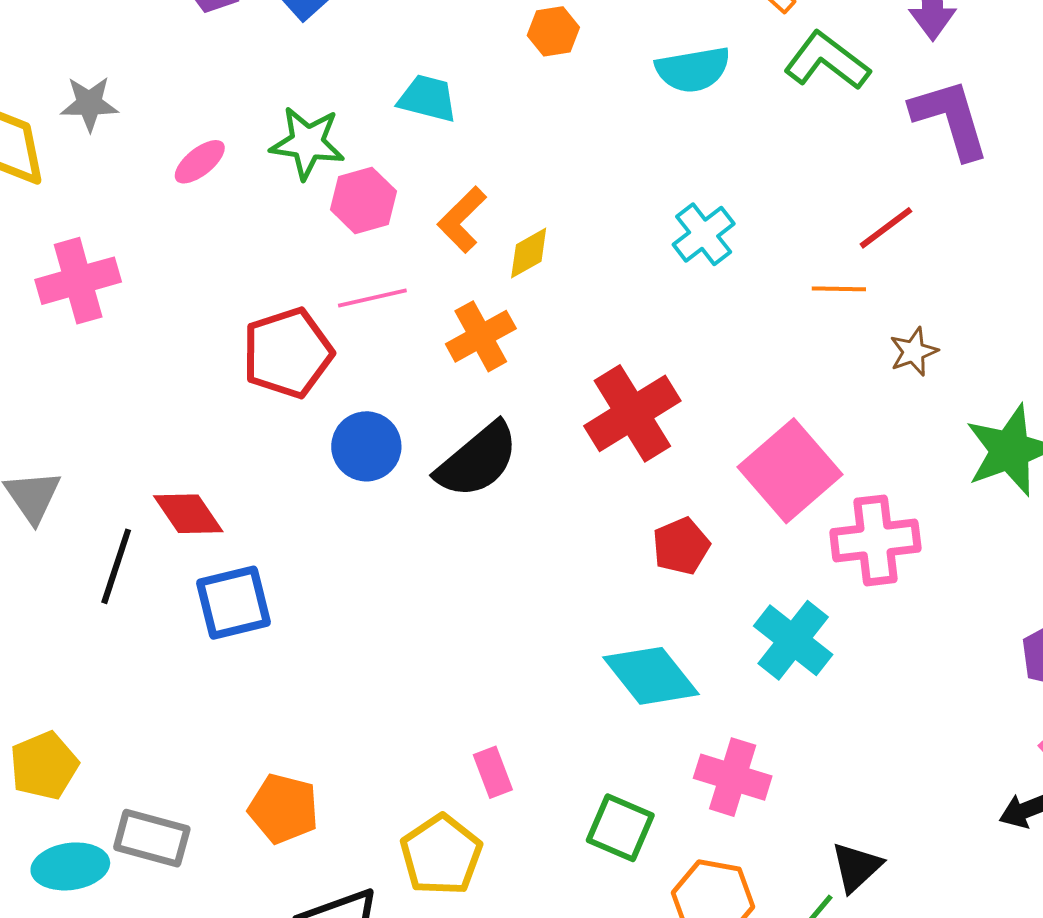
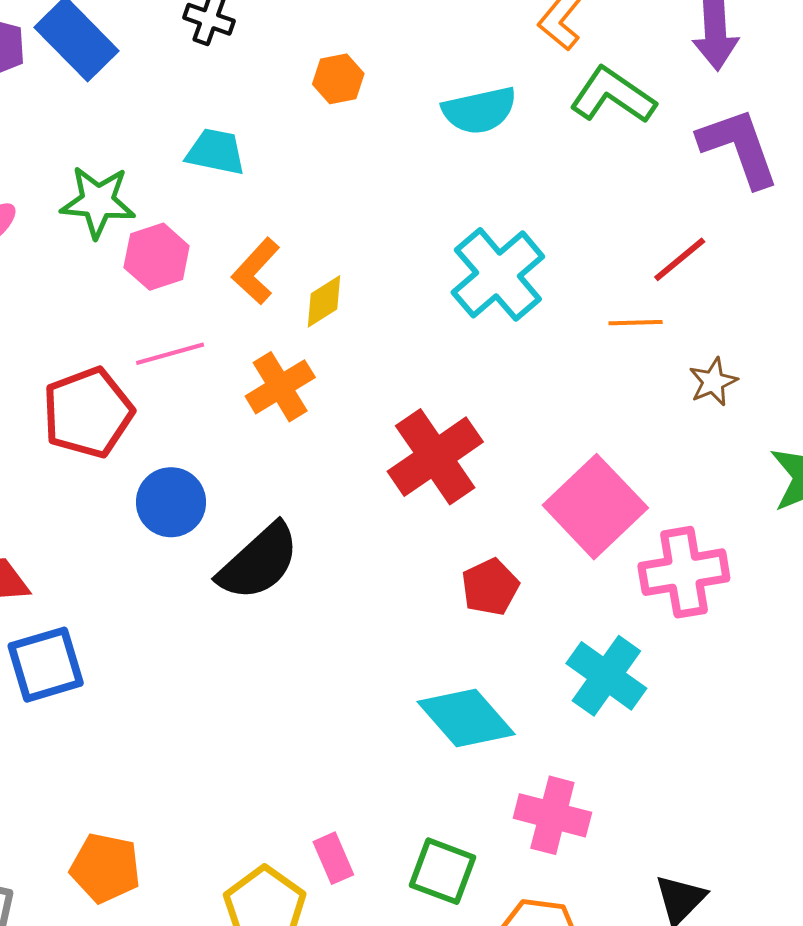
cyan cross: (704, 234) -> (498, 274), size x1.5
black semicircle: (477, 460) -> (259, 562), moved
pink rectangle: (493, 772) -> (333, 858), moved

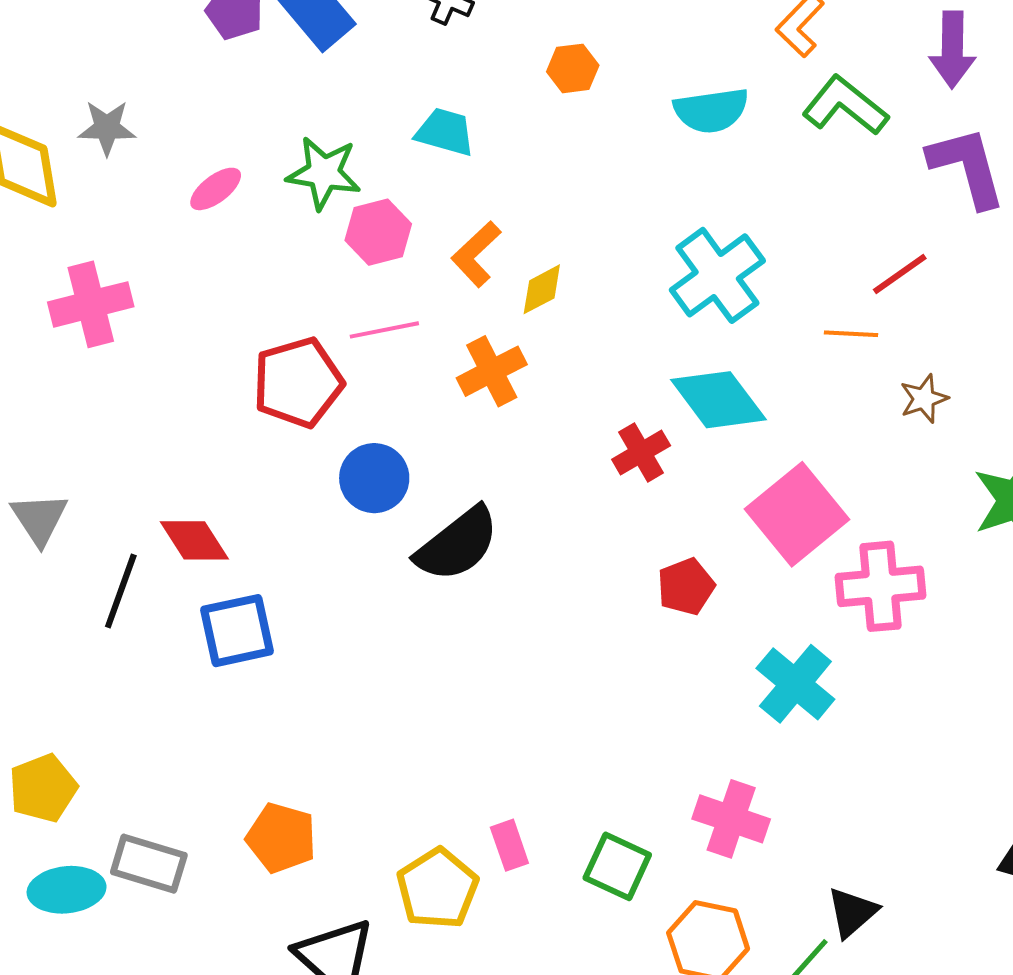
red cross: (435, 457) -> (641, 452), size x0.6
cyan diamond: (466, 718) -> (718, 400), moved

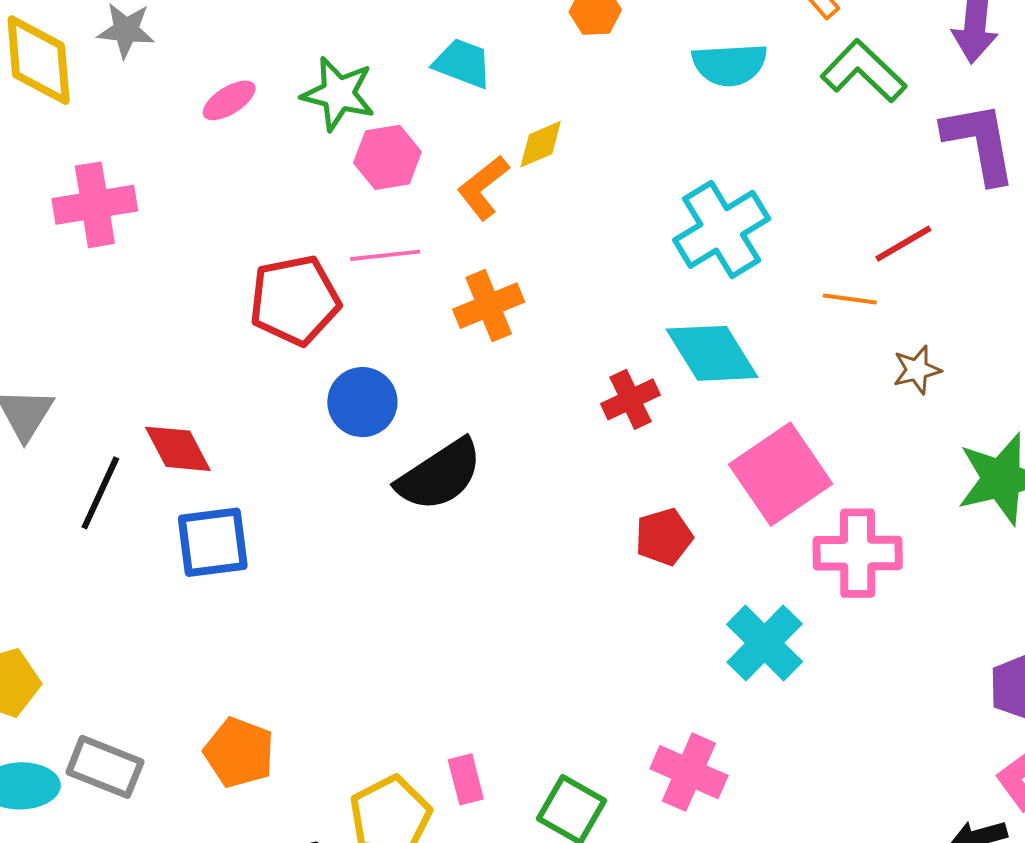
yellow diamond: (542, 289) -> (541, 144), moved

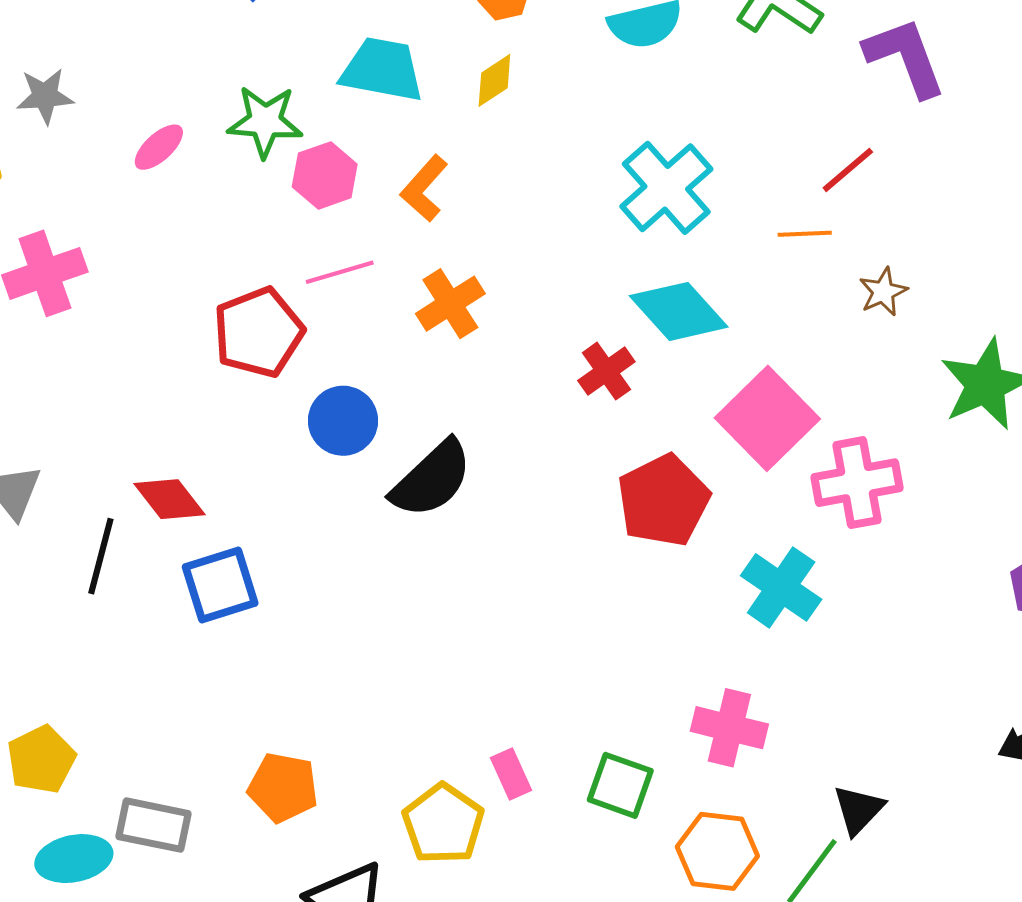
cyan trapezoid: (463, 63) -> (382, 70), size x1.4
yellow diamond: (541, 144) -> (494, 80), moved
red pentagon: (664, 537) -> (663, 500), size x1.6

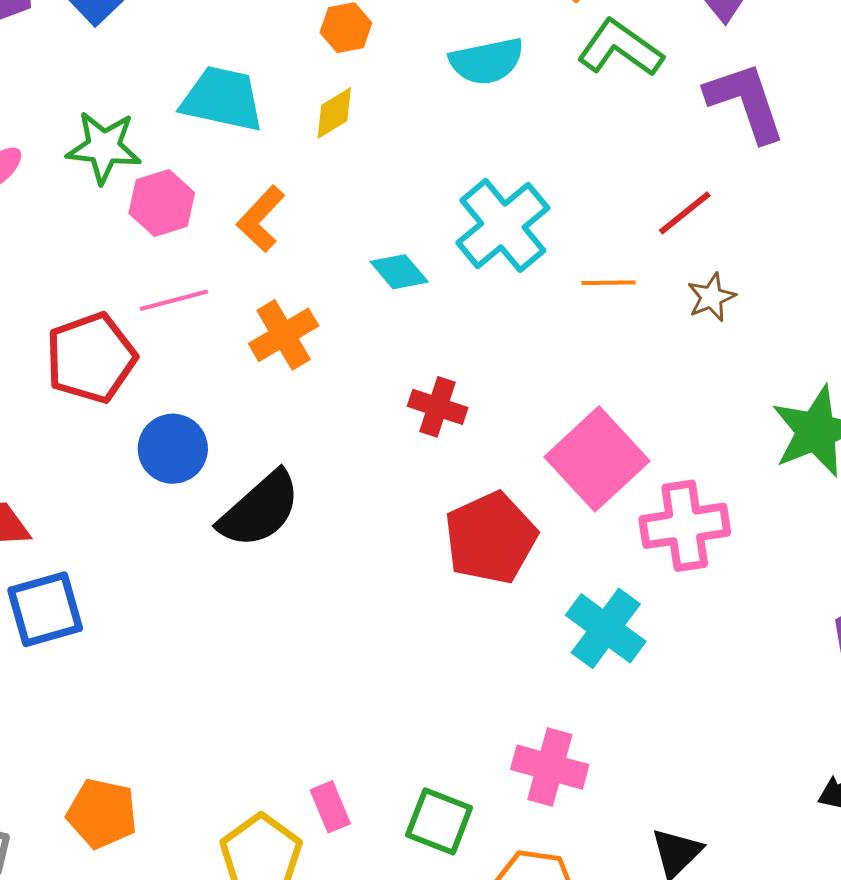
orange line: (805, 234) -> (608, 283), moved
brown star: (883, 292) -> (711, 297), moved
cyan diamond: (679, 311) -> (399, 272), moved, size x0.6
red cross: (606, 371) -> (438, 407), turned -38

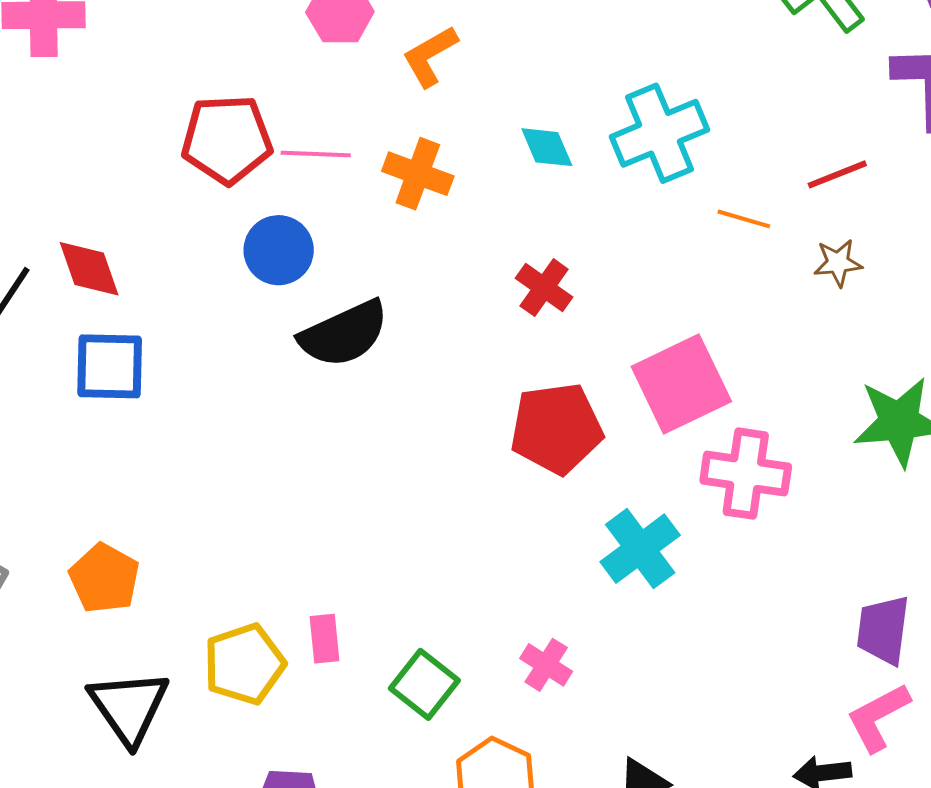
pink line: (174, 300) -> (316, 154), moved
orange cross: (284, 335) -> (418, 174), turned 34
pink cross: (550, 767) -> (546, 665), size x0.7

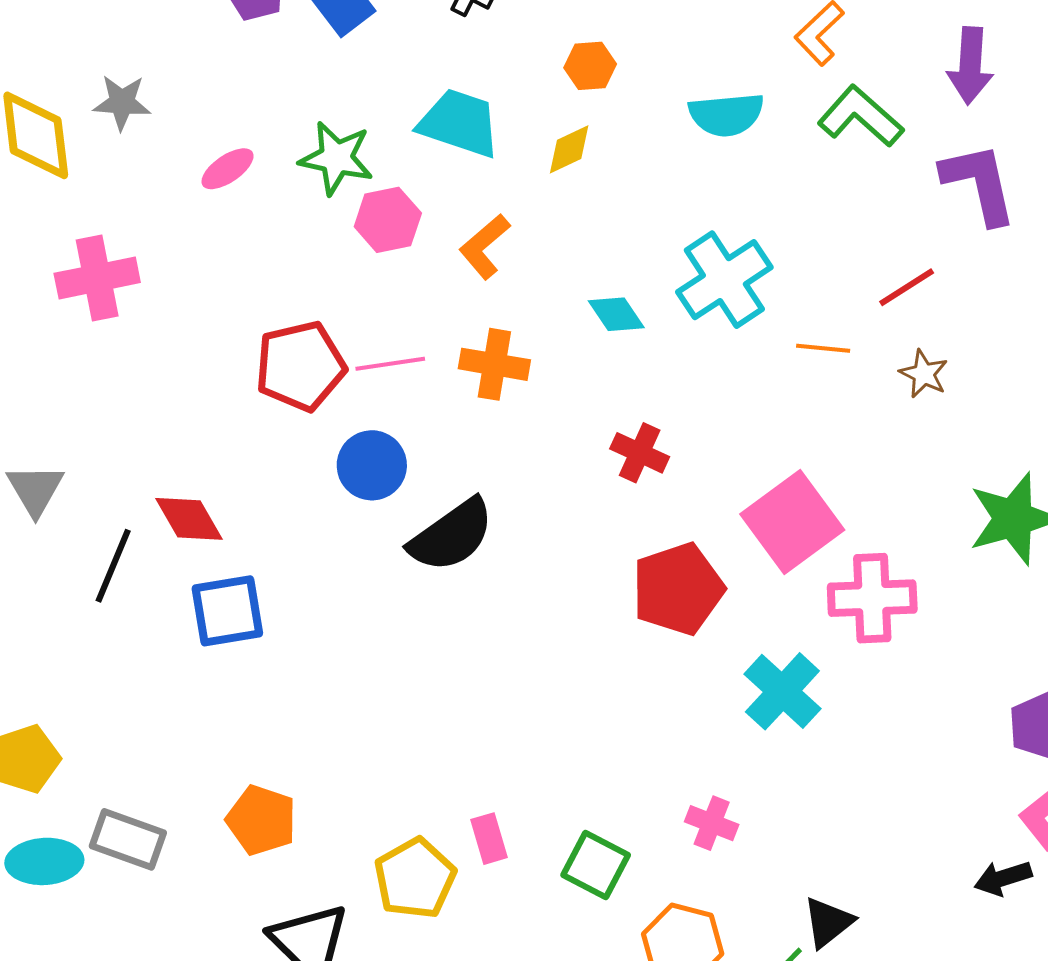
brown star: (838, 263) -> (924, 374), turned -30

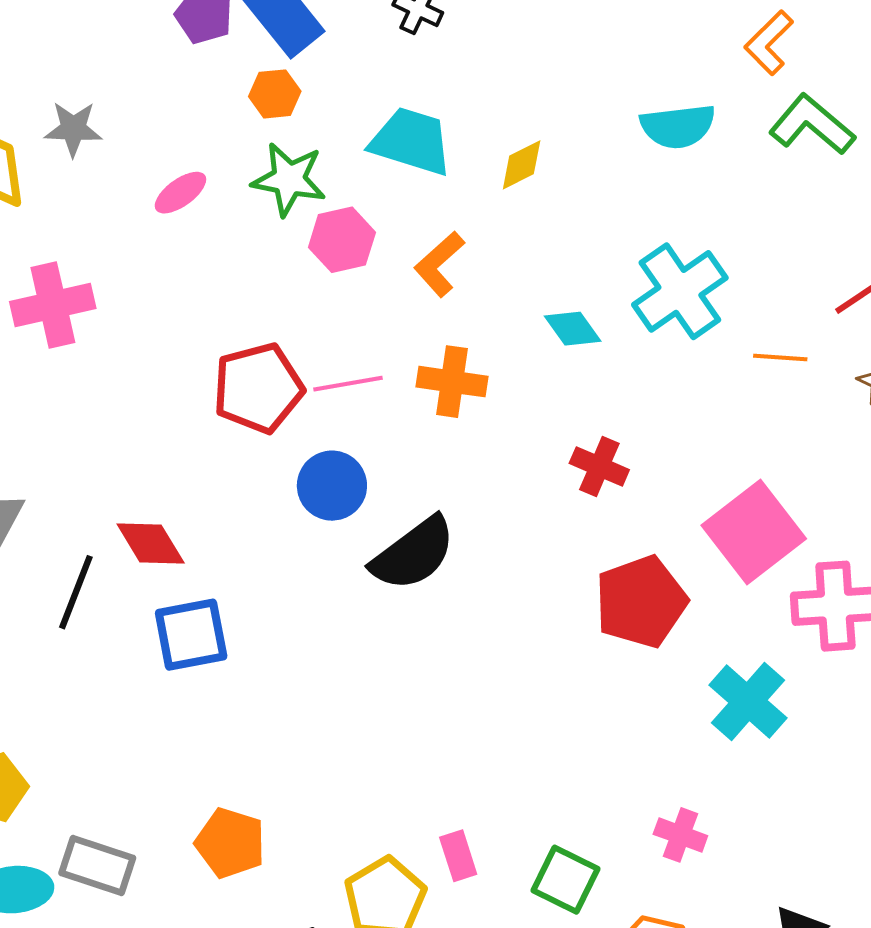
orange hexagon: (590, 66) -> (275, 94), moved

